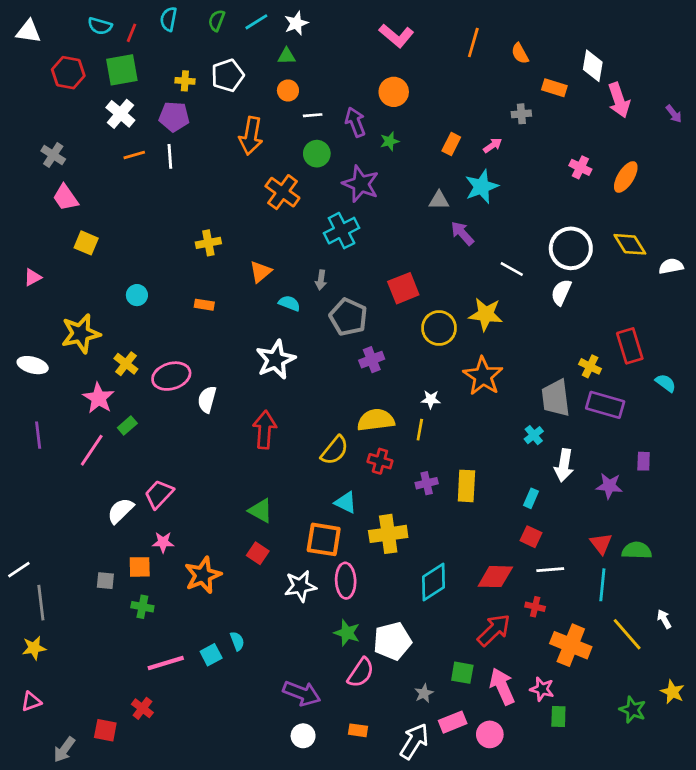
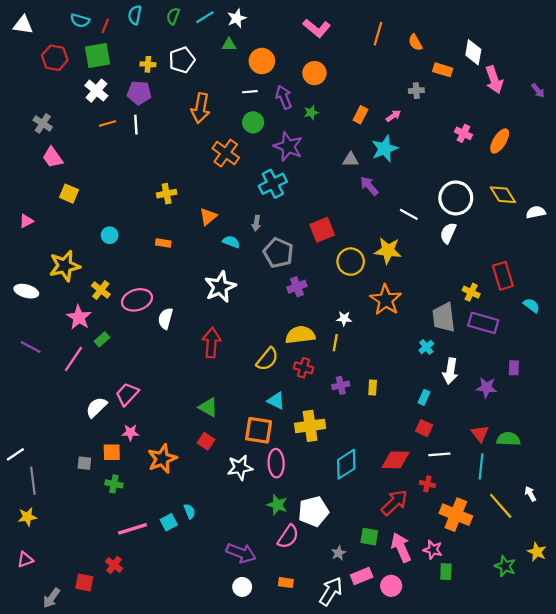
orange circle: (288, 90) -> (262, 61), moved, size x1.5
purple line: (38, 435) -> (31, 347), turned -55
yellow rectangle: (466, 486) -> (373, 388), size x0.6

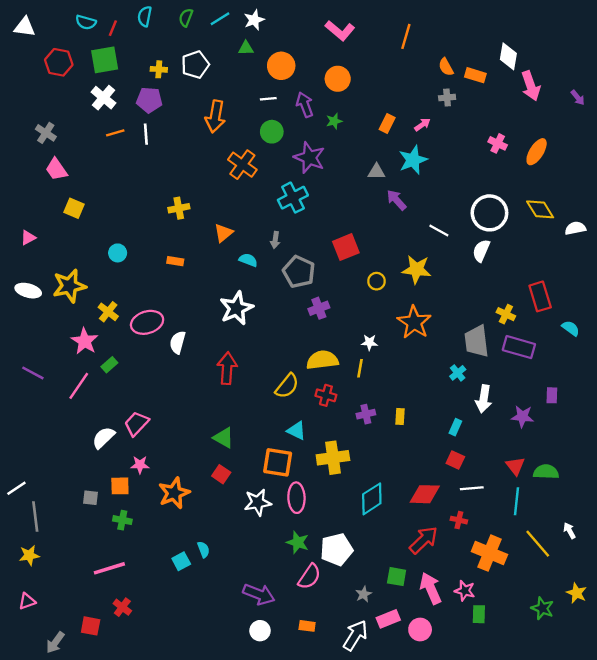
orange semicircle: (415, 42) -> (446, 67), moved
yellow circle: (351, 262) -> (376, 281), size x0.6
white ellipse: (26, 291) -> (28, 291), moved
pink line: (133, 529) -> (109, 568), moved

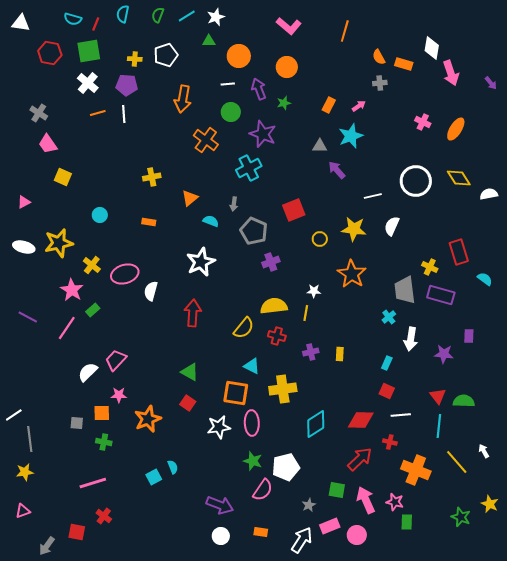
white line: (439, 231) -> (373, 196), turned -42
white semicircle: (481, 251) -> (392, 226), moved

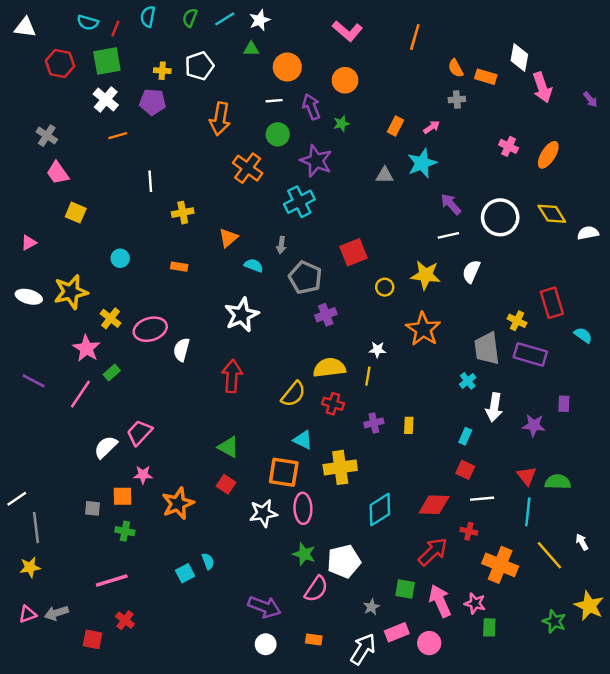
white line: (124, 114) -> (150, 181), moved
purple arrow: (337, 170) -> (451, 204), moved
yellow star: (490, 504) -> (589, 606), size x1.4
gray arrow: (47, 546) -> (56, 613), moved, turned 36

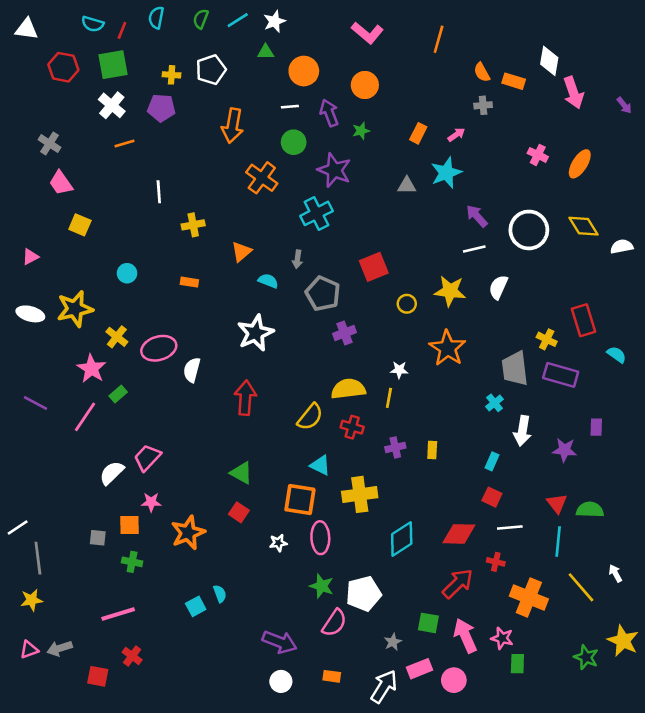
white star: (263, 513) -> (278, 543), size x0.6

